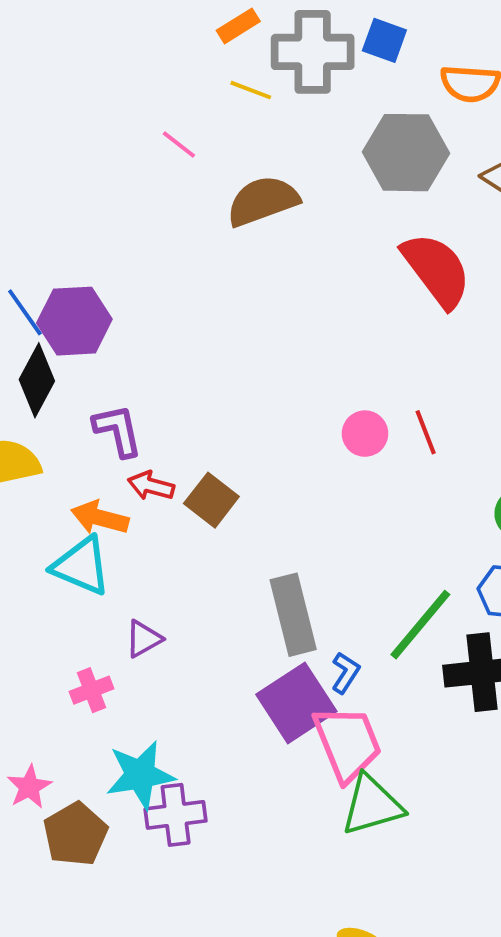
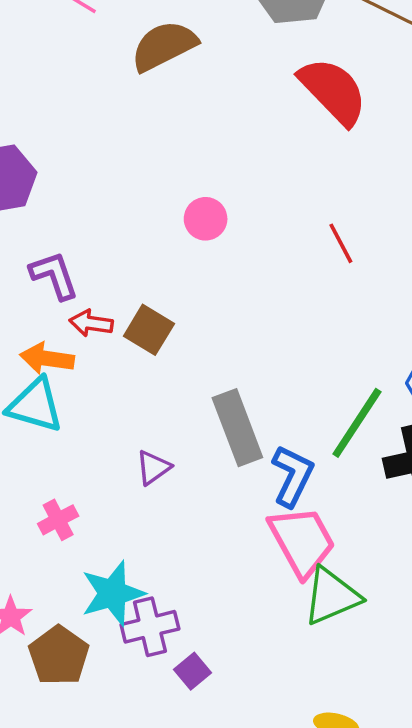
pink circle: (365, 434) -> (206, 219), moved
purple triangle: (143, 639) -> (153, 468), moved
blue L-shape: (345, 673) -> (293, 476), size x1.6
purple square: (296, 703) -> (192, 671), moved, size x0.5

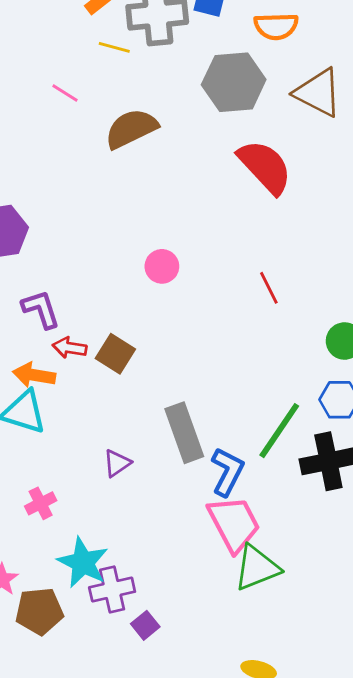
cyan star: (113, 593) -> (83, 562), turned -30
brown pentagon: (59, 656) -> (39, 611), turned 30

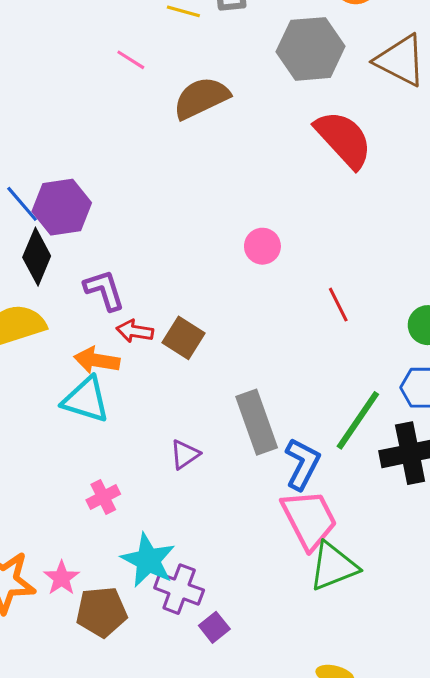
pink circle: (162, 266) -> (262, 246), moved
red line: (269, 288) -> (338, 305), moved
purple cross: (112, 589) -> (179, 589), turned 33

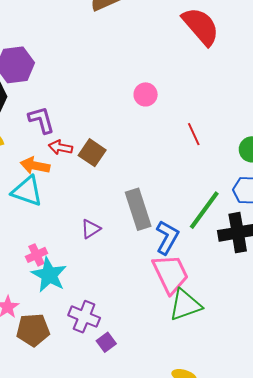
cyan star: (148, 560) -> (49, 275), moved

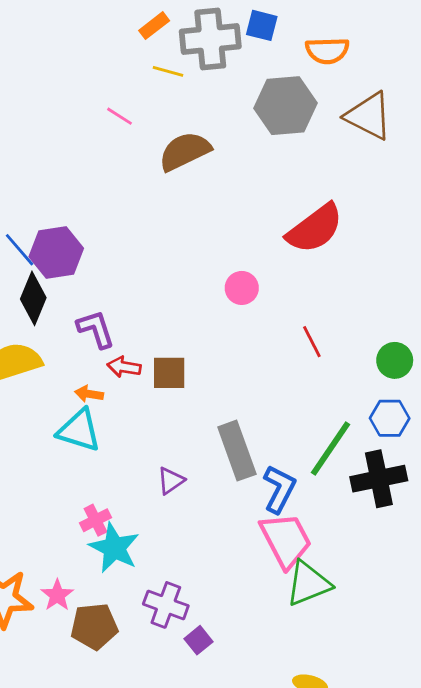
red semicircle: (201, 26) -> (315, 228), moved, turned 96
brown square: (92, 153) -> (169, 373), turned -32
orange arrow: (35, 166) -> (89, 394), size x0.7

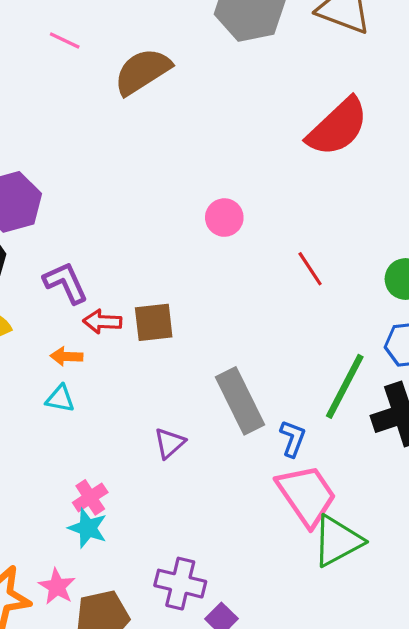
red semicircle: (315, 228) -> (338, 127), moved
cyan triangle: (79, 430) -> (60, 399), size x0.6
blue L-shape: (279, 489) -> (293, 438), size x0.7
cyan star: (114, 548) -> (88, 528), moved, size x0.7

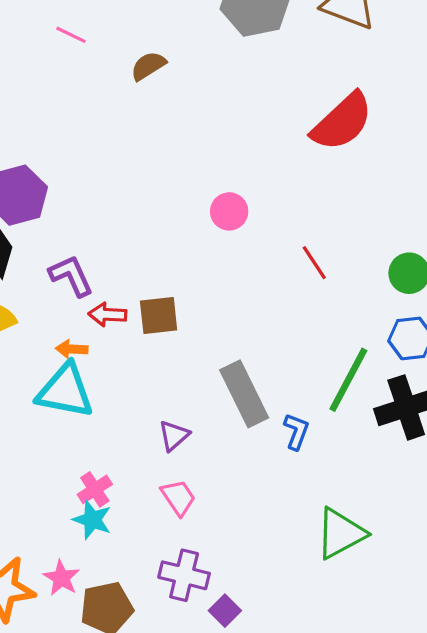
brown semicircle: (142, 71) -> (148, 66), size x0.6
cyan triangle: (60, 399) -> (65, 391), size x2.0
pink trapezoid: (307, 495) -> (178, 498), moved, size x0.6

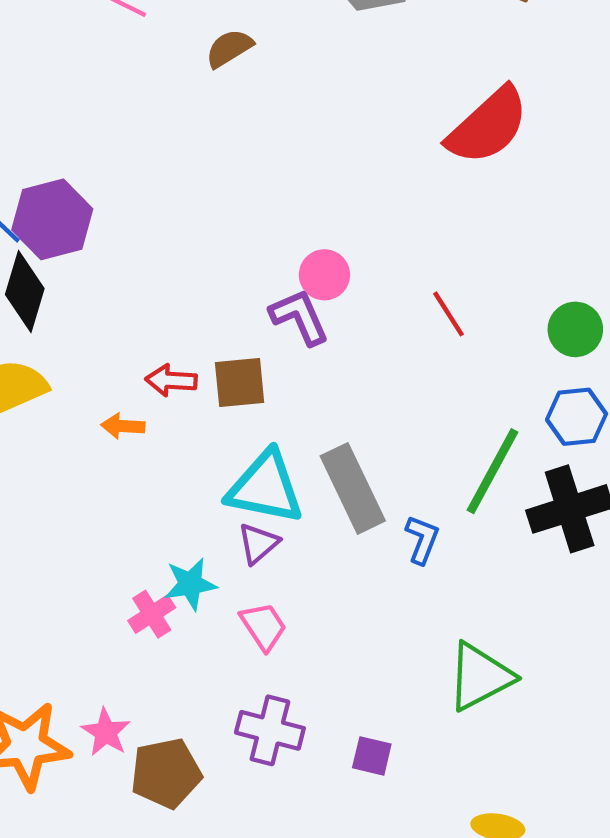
pink circle: (229, 211) -> (324, 275), moved
purple L-shape: (71, 276) -> (299, 317), moved
cyan triangle: (65, 391) -> (265, 488), moved
cyan star: (92, 520) -> (190, 584), moved, turned -30
purple square: (225, 611) -> (372, 756), moved, turned -32

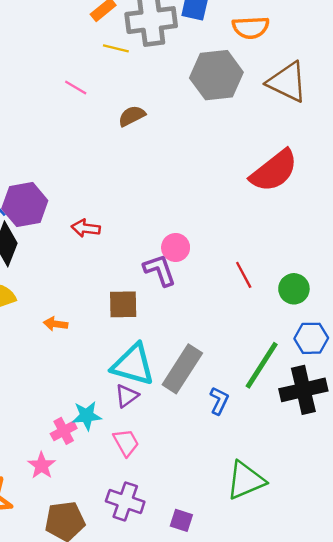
green circle: (575, 329) -> (294, 289), moved
red arrow: (171, 380) -> (86, 228), moved
gray rectangle: (353, 488) -> (182, 369), turned 54
pink star: (106, 732) -> (42, 465), moved

